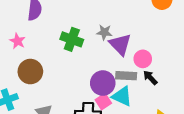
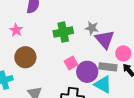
green cross: (72, 39) -> (63, 32), turned -36
pink square: (103, 102) -> (71, 63), moved

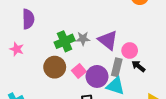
gray star: (92, 28) -> (83, 39), moved
brown circle: (25, 57) -> (55, 67), moved
gray rectangle: (108, 67) -> (117, 67), turned -72

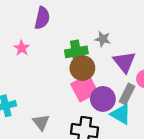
gray star: (83, 39) -> (103, 39), moved
brown circle: (55, 67) -> (82, 68), moved
pink square: (79, 71) -> (84, 88), size x1.6

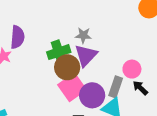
purple semicircle: (42, 18) -> (17, 37), moved
purple triangle: (124, 62) -> (86, 55), moved, turned 30

